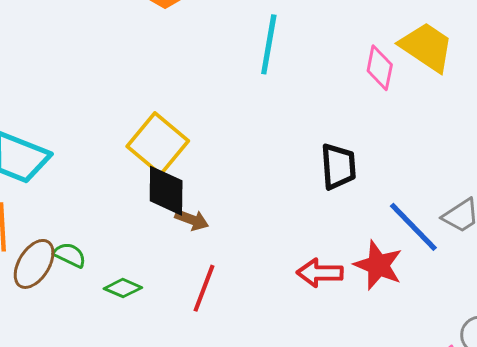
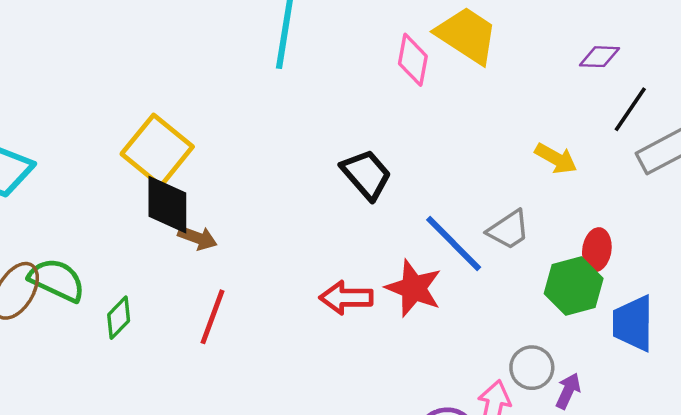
black trapezoid: (338, 166) -> (366, 174), turned -36
green semicircle: (70, 255) -> (57, 280), size x1.5
green diamond: (123, 288) -> (119, 318), turned -69

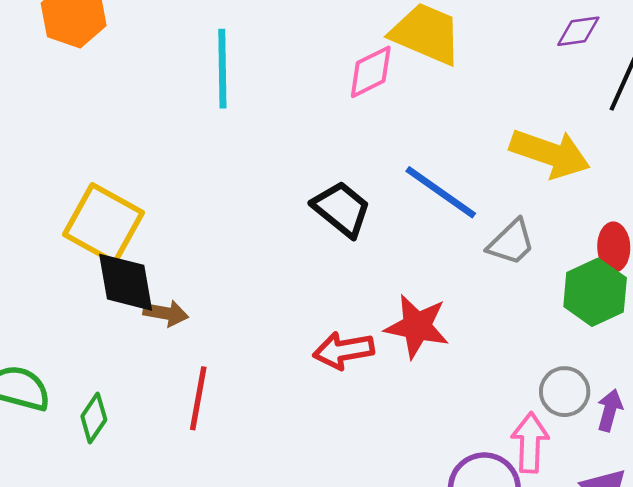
pink diamond: (413, 60) -> (371, 72), turned 63
yellow arrow: (556, 159) -> (550, 153), size x1.6
blue line: (454, 243) -> (441, 192), moved

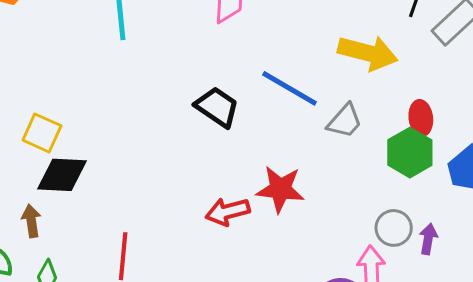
yellow square: (103, 224) -> (42, 133), size x0.7
black diamond: (126, 282) -> (62, 175), turned -72
brown arrow: (166, 313) -> (31, 221), moved, turned -104

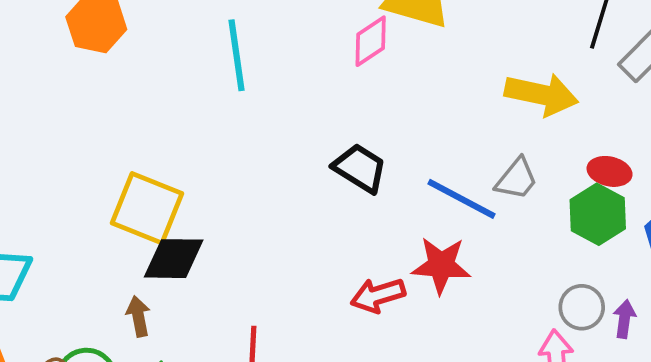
blue line: (289, 88) -> (462, 199), moved
red ellipse: (421, 118) -> (610, 171), turned -68
yellow square: (42, 133) -> (147, 208), size x1.5

